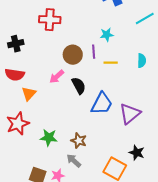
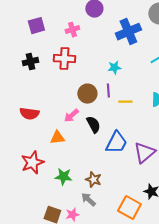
cyan star: (107, 35) -> (114, 68), moved
black cross: (16, 44) -> (30, 62), moved
orange triangle: (29, 94) -> (57, 138), moved, turned 42

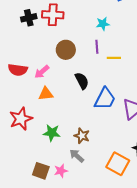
black cross: (30, 62) -> (29, 18), moved
brown circle: (87, 94) -> (66, 50), moved
pink arrow: (71, 116) -> (42, 72), moved

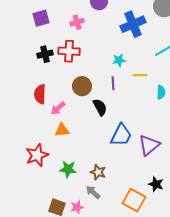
yellow line: (114, 58) -> (140, 75), moved
red semicircle: (18, 70) -> (40, 94), moved, turned 84
black semicircle: (82, 81) -> (100, 107), moved

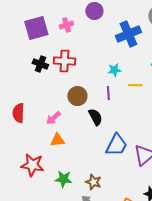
purple square: (41, 18) -> (36, 28), size x1.4
pink cross: (77, 22) -> (66, 25), moved
black cross: (45, 54) -> (40, 64), turned 35
red semicircle: (40, 94) -> (18, 113), moved
red star: (37, 155) -> (32, 165), turned 30

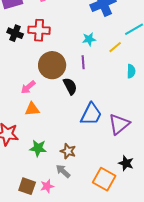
yellow line: (135, 85) -> (115, 47), moved, turned -40
brown circle: (77, 96) -> (52, 65), size x1.4

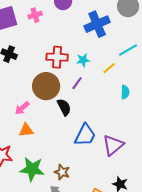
red cross: (39, 30) -> (57, 57), moved
purple line: (83, 62) -> (77, 83), turned 40
green star: (38, 148) -> (32, 169), size x1.4

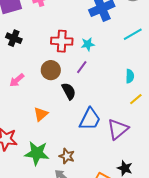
yellow line: (109, 68) -> (136, 99), moved
brown circle: (46, 86) -> (51, 70), size x0.7
pink arrow: (22, 108) -> (17, 80), moved
orange triangle: (26, 130) -> (41, 114), moved, turned -35

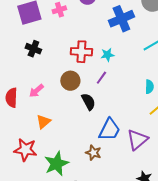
orange triangle: (41, 114) -> (43, 122), moved
green star: (37, 153) -> (56, 164), turned -30
brown star: (67, 156) -> (93, 153), moved

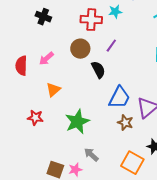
cyan star: (107, 55) -> (115, 12), moved
red star: (25, 150) -> (35, 118), size x0.7
brown star: (93, 153) -> (125, 123), moved
green star: (56, 164) -> (77, 122), moved

